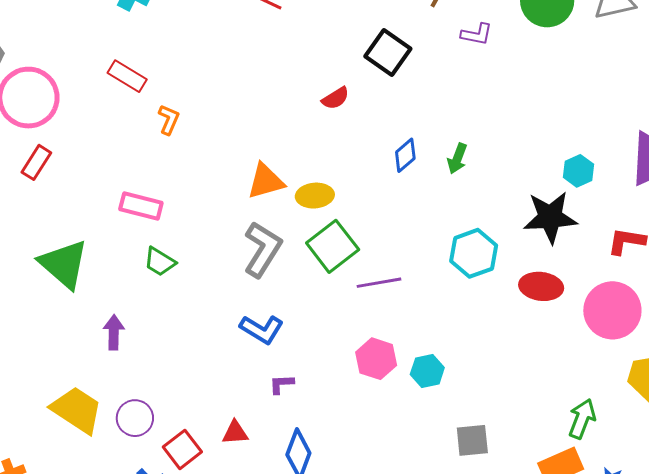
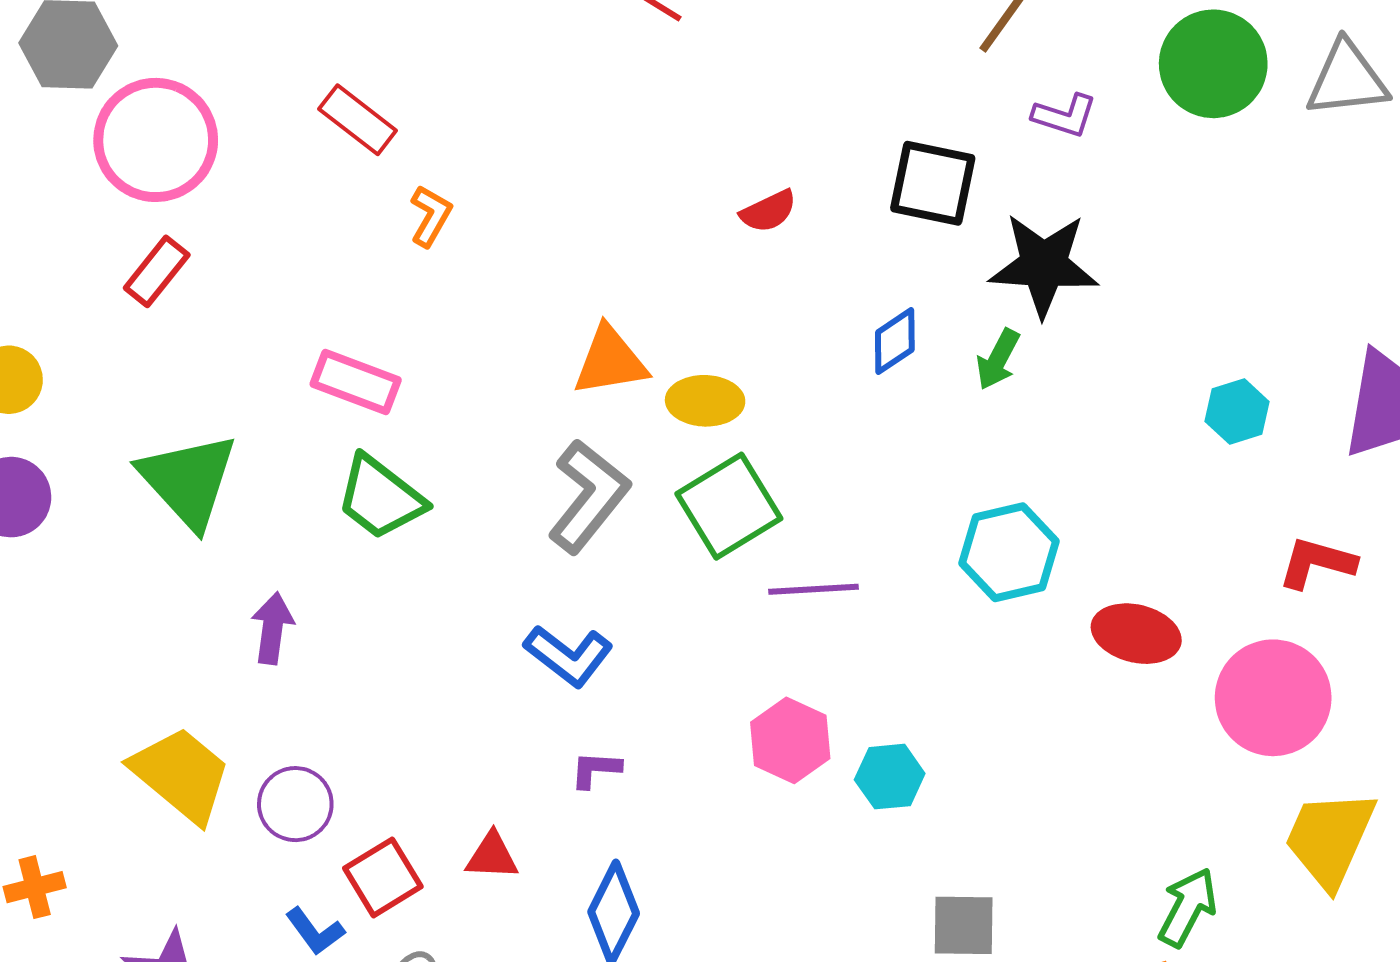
black square: (388, 53) -> (933, 183), moved, turned -30
black star: (550, 217) -> (1044, 265), moved
green trapezoid: (160, 262) -> (380, 498), size x1.4

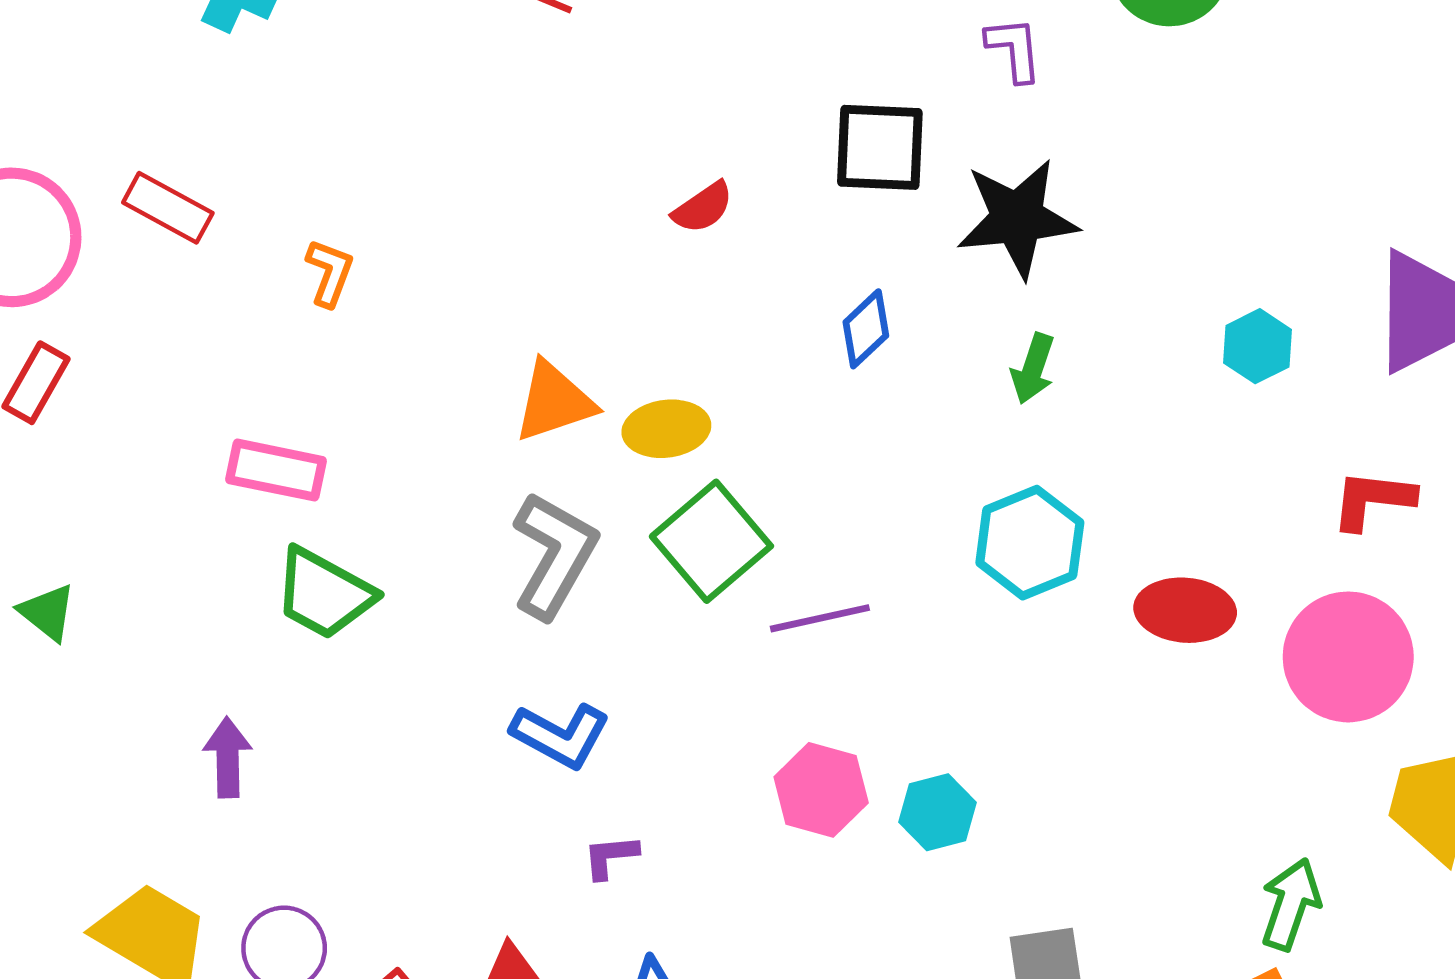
purple L-shape: (1065, 116) -> (1014, 49), turned -104
red rectangle: (358, 120) -> (168, 208), moved
green arrow: (998, 359) -> (1033, 369), moved
green triangle: (188, 480) -> (47, 612), moved, size x0.5

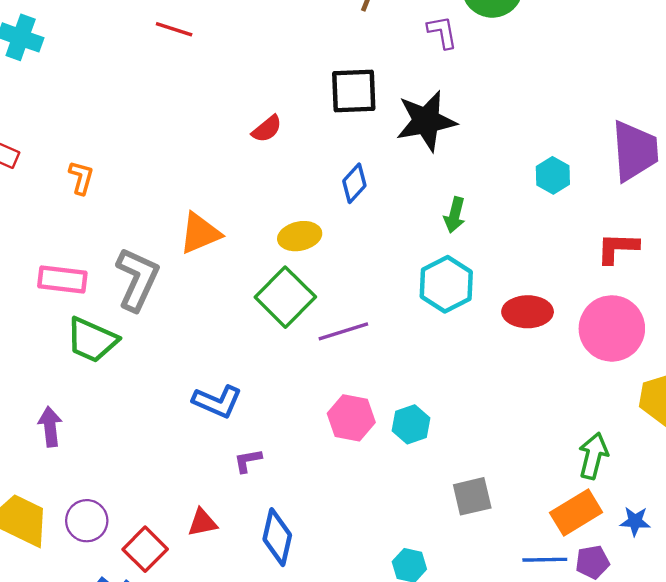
purple L-shape: (1014, 49) -> (442, 32), moved
green arrow: (1033, 369) -> (455, 215), moved
yellow ellipse: (666, 429) -> (300, 236), moved
gray L-shape: (554, 555) -> (137, 279), moved

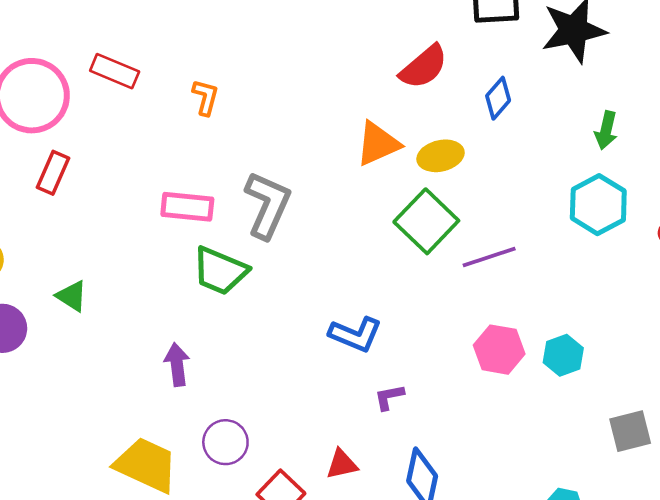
red semicircle: (267, 129) -> (424, 67), moved, size x1.5
orange triangle: (200, 233) -> (378, 144), moved
purple circle: (87, 521) -> (225, 442), moved

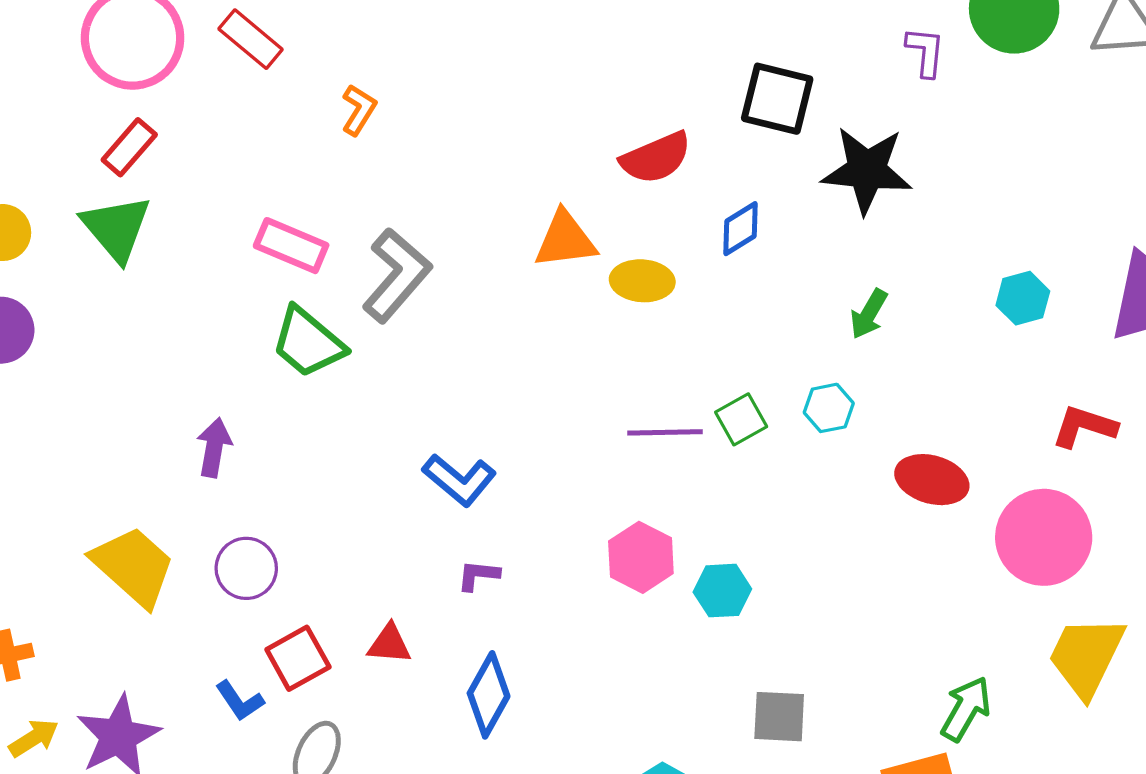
cyan hexagon: (598, 205) -> (829, 408), size x0.6
green square: (426, 221) -> (741, 419), moved, size x0.6
green triangle: (72, 296) -> (116, 228), moved, size x1.6

